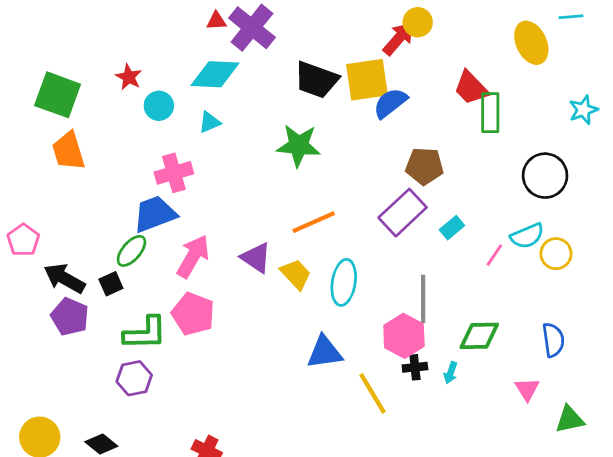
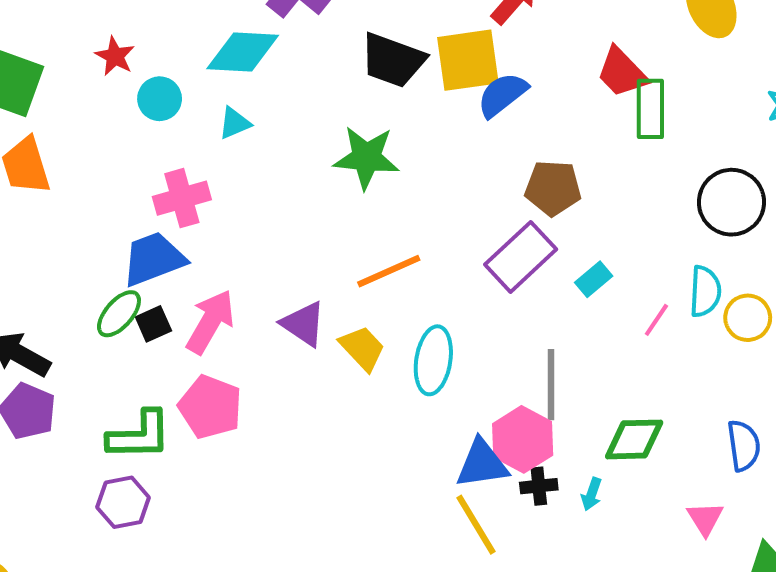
cyan semicircle: (527, 236) -> (705, 291), turned -64
black square: (111, 284) -> (153, 324), moved
blue triangle: (325, 352) -> (482, 464), moved

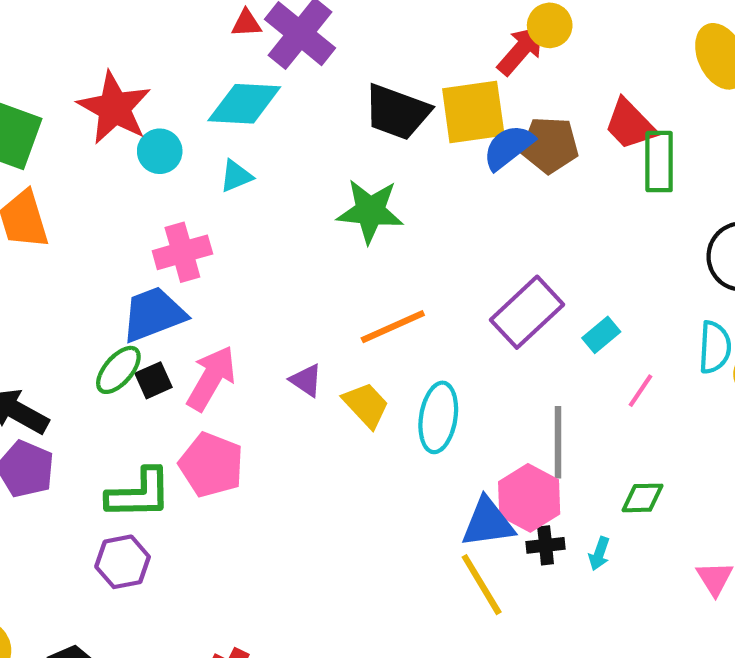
red star: (115, 56) -> (114, 108), size x1.8
brown pentagon: (553, 188) -> (550, 145), moved
pink line: (656, 320) -> (640, 391), moved
purple triangle: (304, 324) -> (306, 380), size x0.7
green diamond: (634, 439) -> (643, 498), size x0.7

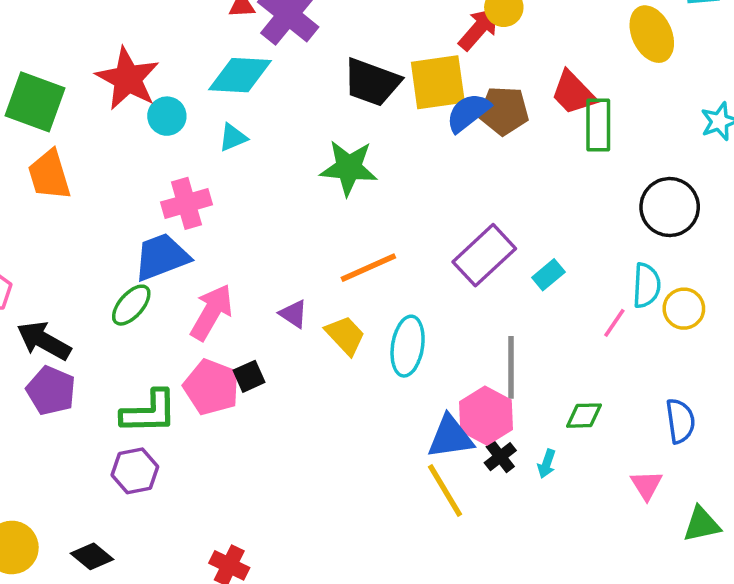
black square: (154, 380) -> (249, 376), moved
pink line: (640, 391) -> (614, 323), moved
black cross: (546, 545) -> (500, 457), turned -32

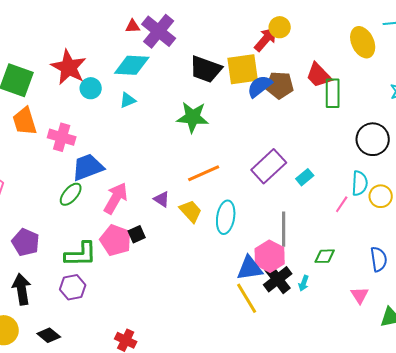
pink cross: (187, 203) -> (62, 137), moved, turned 32
black arrow: (44, 341) -> (22, 289), moved, turned 52
black cross: (500, 457) -> (278, 279), size x1.6

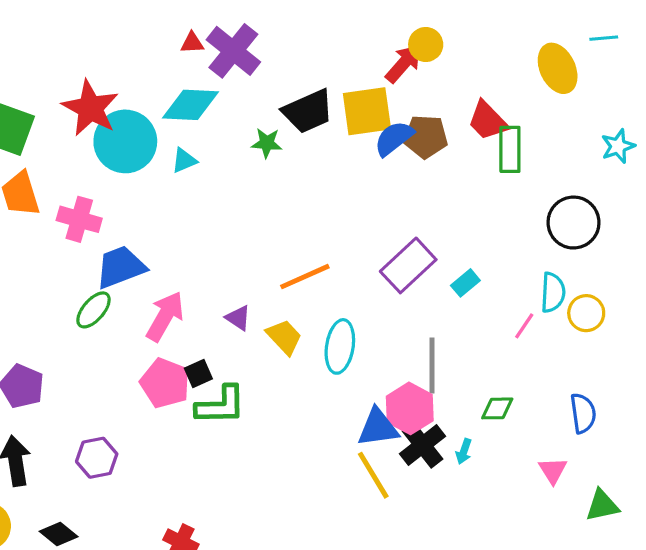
black trapezoid: (206, 69) -> (308, 111), turned -44
cyan circle: (91, 88) -> (125, 141), size x1.8
green star: (193, 117) -> (267, 143), moved, size x0.6
green L-shape: (81, 254) -> (221, 405), moved

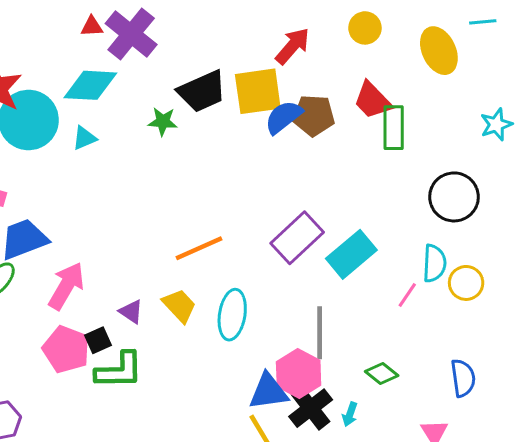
yellow circle: (426, 45) -> (365, 28), moved
cyan rectangle: (465, 283) -> (351, 254), size x1.8
purple triangle: (238, 318) -> (131, 312), moved
green diamond: (497, 408) -> (382, 373), turned 40

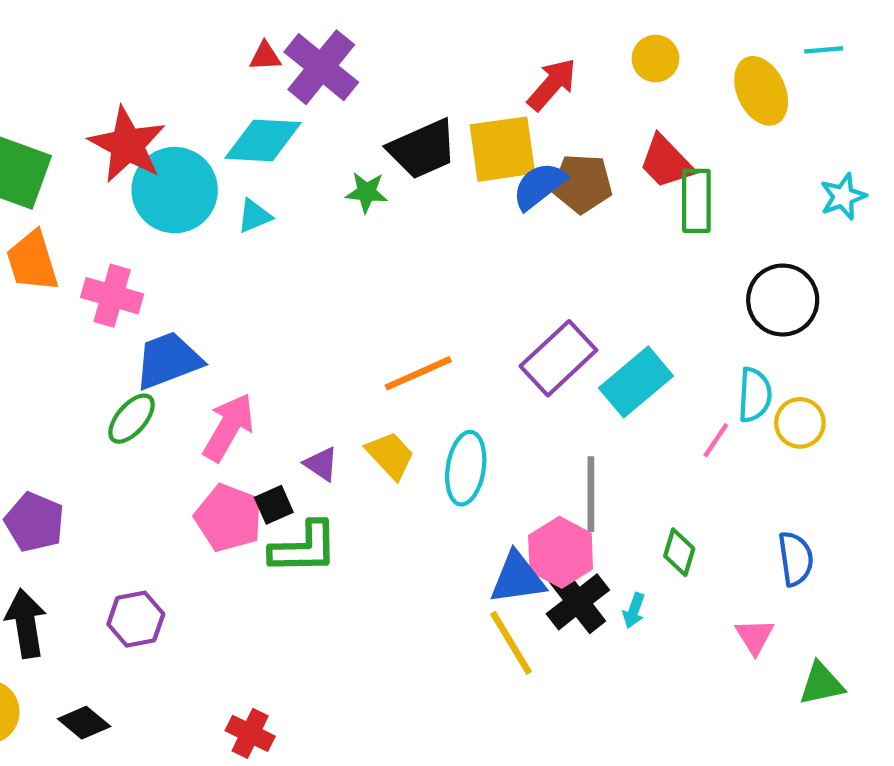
green diamond: (382, 373) -> (679, 552), turned 68

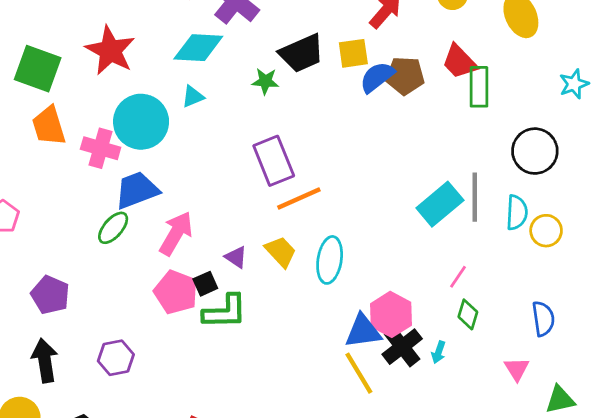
yellow square: (502, 149) -> (353, 53), size x0.7
cyan circle: (175, 190) -> (141, 122), moved
purple rectangle: (558, 358) -> (274, 161), moved, turned -69
pink line: (716, 440) -> (458, 277), moved
gray line: (591, 494) -> (475, 197), moved

